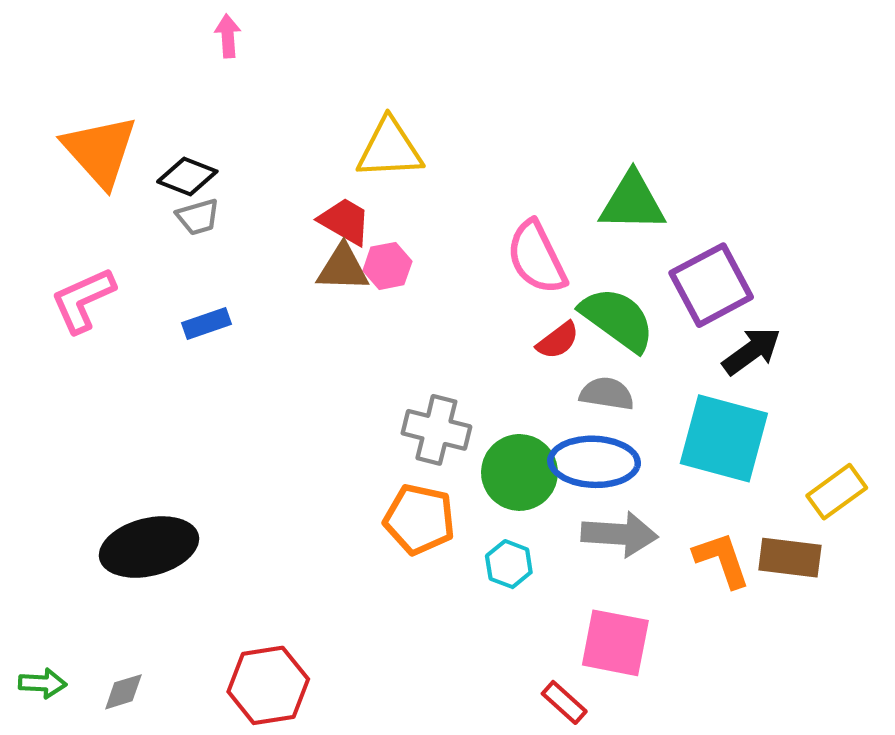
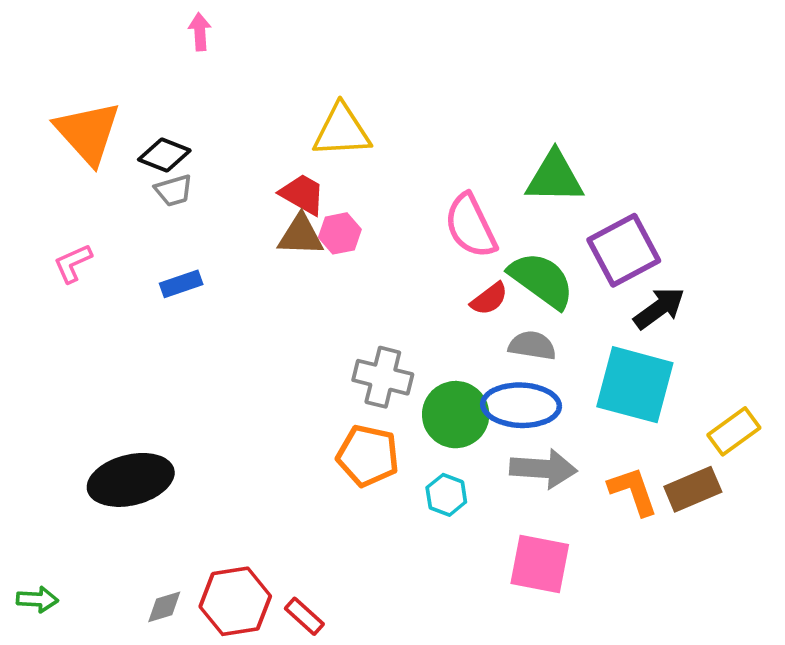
pink L-shape: (83, 300) -> (73, 263), size x0.7
brown rectangle: (790, 558) -> (693, 489), turned -30
gray diamond: (123, 692) -> (164, 607), moved
red rectangle: (564, 702) -> (304, 616), moved

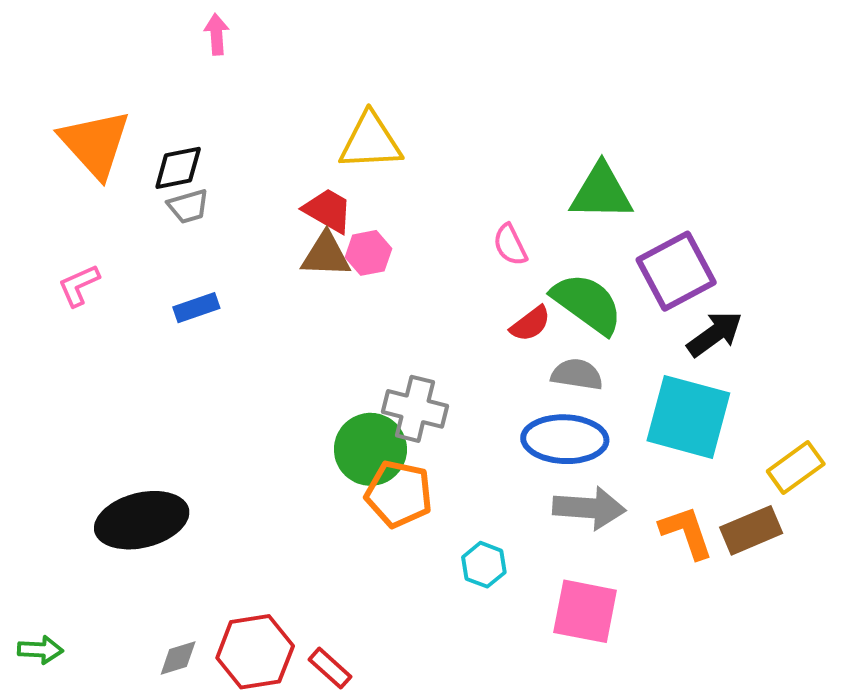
black diamond: (164, 155) -> (178, 168), turned -33
pink semicircle: (471, 226) -> (510, 245), size x0.6
green circle: (456, 415) -> (370, 449), moved
cyan hexagon: (446, 495) -> (484, 565), moved

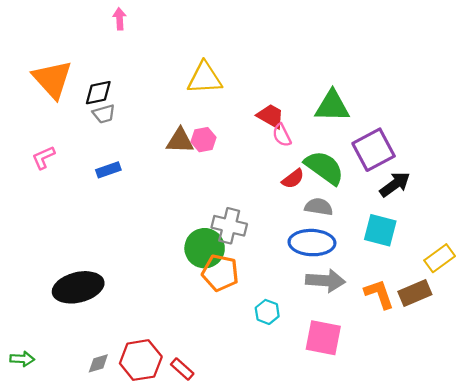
red trapezoid: (328, 210) -> (271, 116), moved
cyan square: (688, 417) -> (380, 230), size x0.7

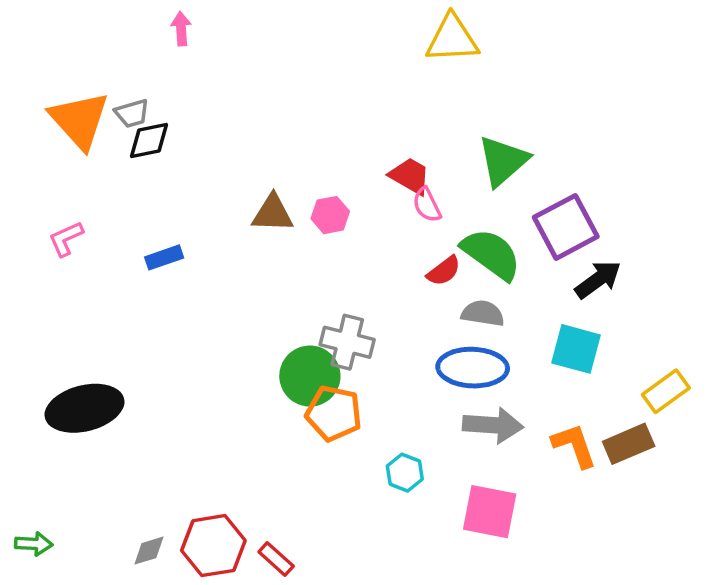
yellow triangle: (205, 78) -> (452, 39), moved
green triangle: (332, 106) -> (503, 161), turned -42
gray trapezoid: (104, 114) -> (132, 113), moved
pink hexagon: (203, 140) -> (330, 215), moved
black ellipse: (78, 287) -> (85, 408), moved

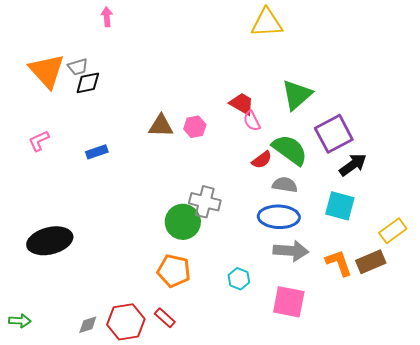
orange pentagon: (334, 413) -> (174, 271), moved
red rectangle: (276, 559) -> (165, 318), moved

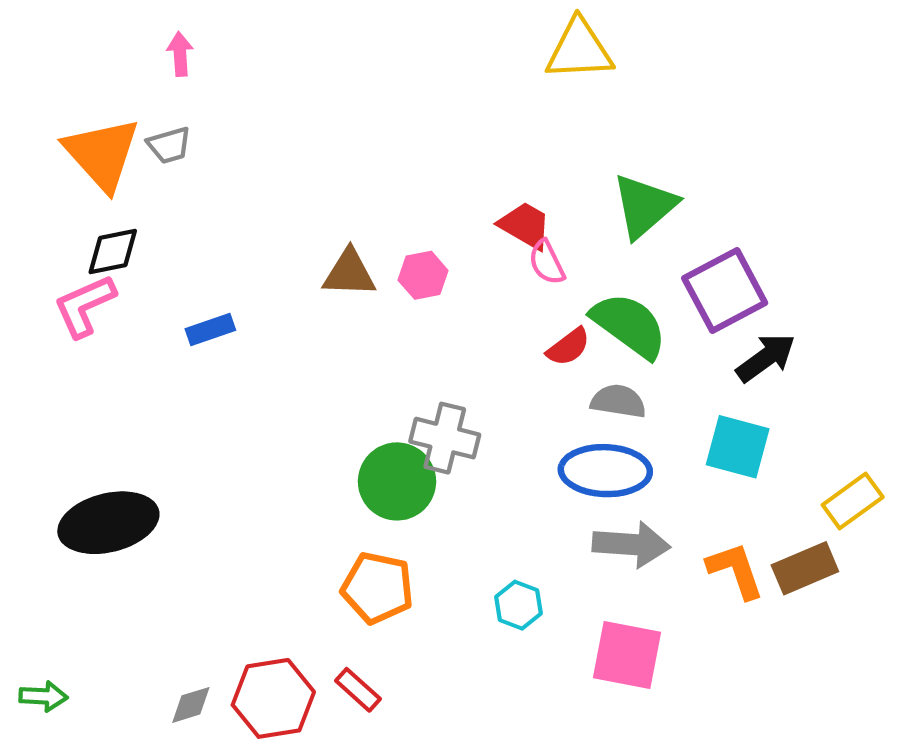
pink arrow: (107, 17) -> (180, 54), moved
black diamond: (88, 83) -> (113, 251), moved
pink L-shape: (39, 141) -> (85, 306), size x1.4

